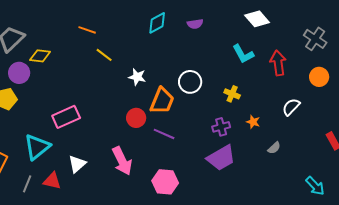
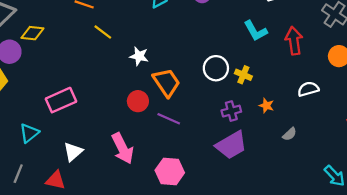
white circle: (190, 82) -> (216, 68), moved
orange trapezoid: (162, 101) -> (166, 82), turned -56
white semicircle: (291, 107) -> (308, 89), turned 30
cyan triangle: (37, 147) -> (29, 133), size x0.7
red triangle: (52, 181) -> (56, 180), moved

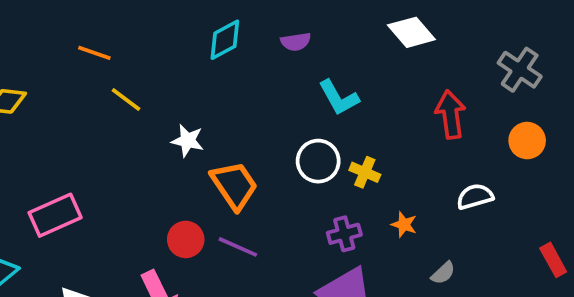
cyan L-shape: (255, 31) -> (339, 98), moved
red circle: (138, 101) -> (186, 239), moved

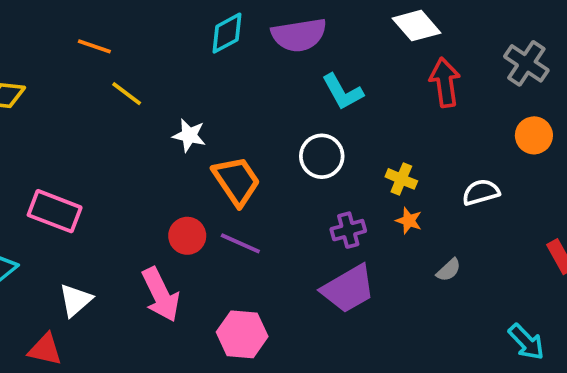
purple semicircle: (296, 42) -> (299, 35), size x1.8
red arrow: (451, 114) -> (445, 82), moved
yellow cross: (365, 172) -> (401, 179), moved
pink rectangle: (55, 215) -> (55, 211), turned 45

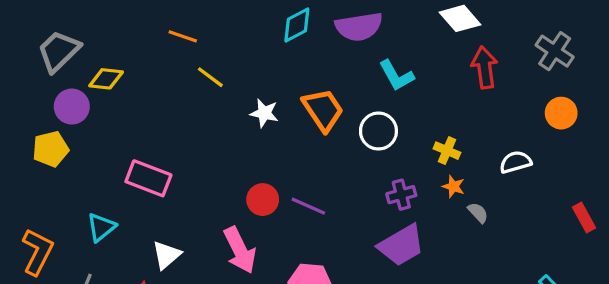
orange trapezoid: (236, 181) -> (323, 110), moved
gray semicircle: (449, 270) -> (478, 213), moved, turned -90

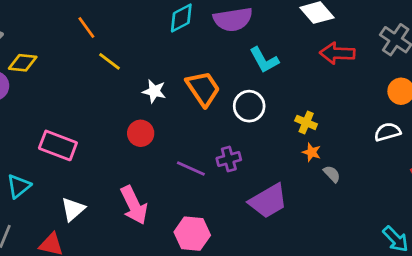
orange line: (183, 36) -> (86, 27), turned 35
red arrow: (484, 67) -> (337, 53), turned -80
white semicircle: (515, 162) -> (387, 132), moved
purple cross: (401, 195) -> (229, 159), moved
red circle: (263, 200) -> (141, 133), moved

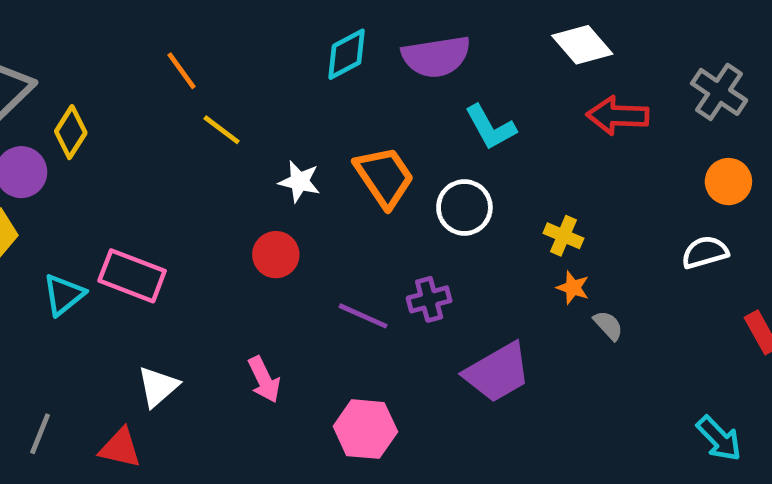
yellow diamond: (23, 63) -> (71, 132), turned -64
cyan triangle: (19, 186) -> (64, 295), moved
pink arrow: (134, 205) -> (264, 380), size x0.7

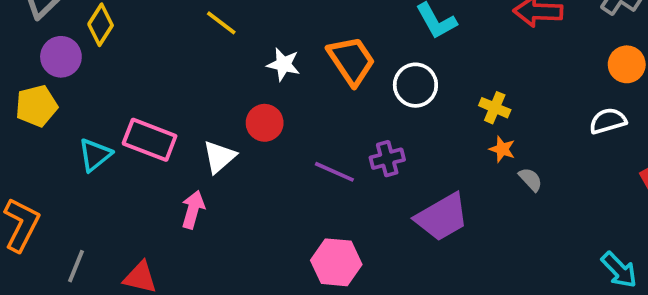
pink arrow: (264, 380) -> (193, 210), moved, turned -138
white triangle: (158, 387) -> (219, 157), moved

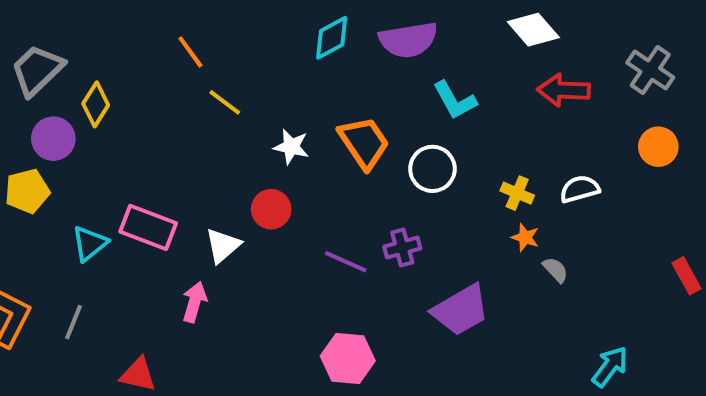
white semicircle: (608, 121) -> (580, 189), moved
gray line: (76, 266) -> (73, 322), moved
cyan arrow: (619, 270) -> (610, 367), moved, turned -99

